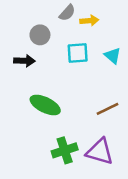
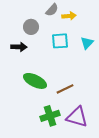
cyan triangle: (113, 56) -> (87, 43), turned 32
brown line: (107, 109) -> (65, 89), moved

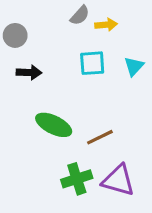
gray circle: (31, 27) -> (15, 35), moved

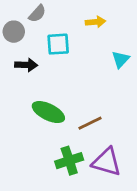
gray semicircle: (80, 15) -> (37, 14), moved
cyan square: (92, 63) -> (58, 44), moved

